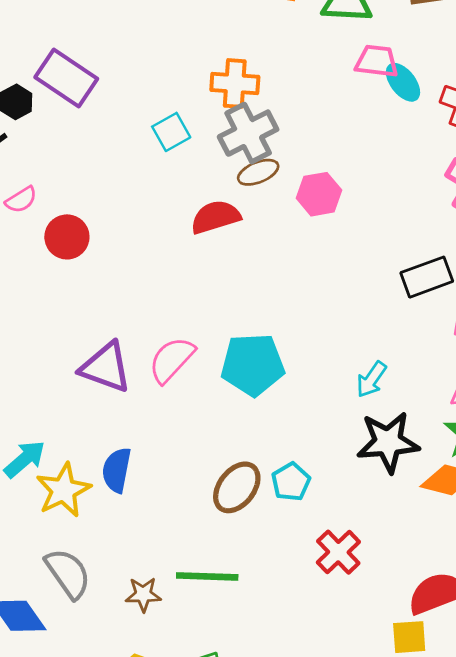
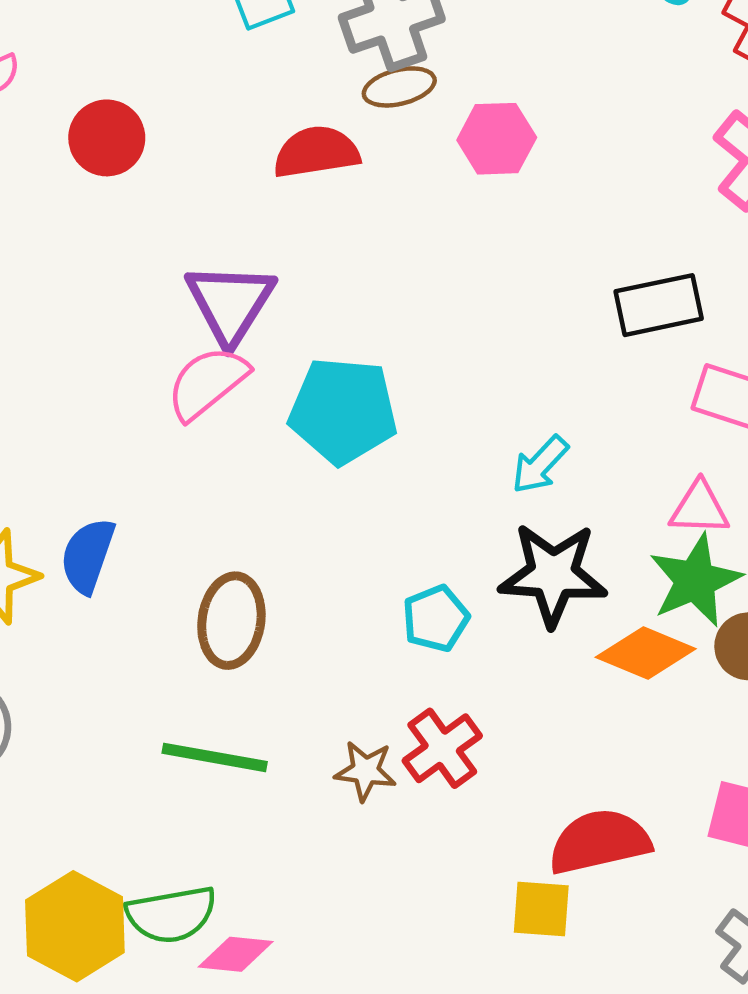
red circle: (67, 237) -> (107, 138), moved
purple triangle: (106, 367) -> (230, 303), moved, turned 34
cyan pentagon: (291, 482) -> (436, 618), moved
brown ellipse: (237, 487) -> (231, 621), moved, turned -38
brown star: (143, 594) -> (365, 771), moved

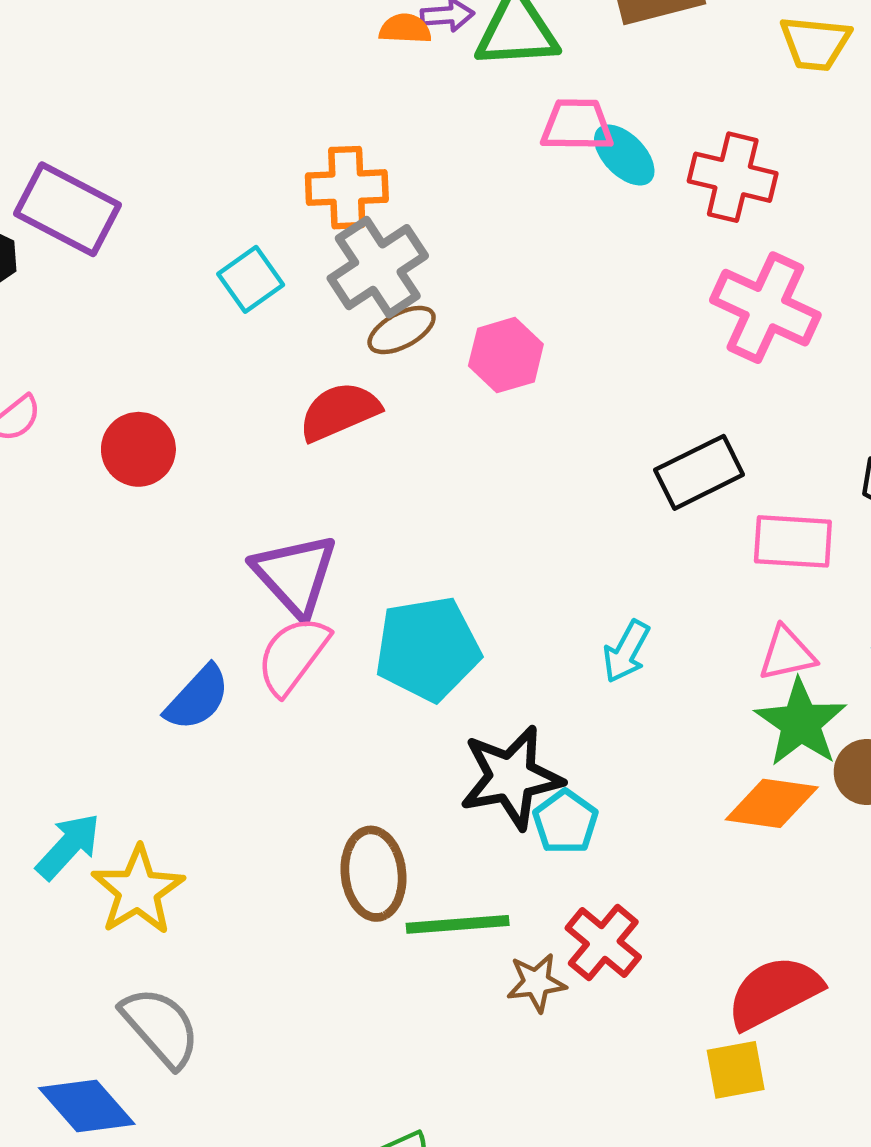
blue semicircle: (88, 556) -> (197, 698), moved, turned -142
black star: (553, 575) -> (511, 777), moved
green line: (215, 757) -> (458, 924), moved

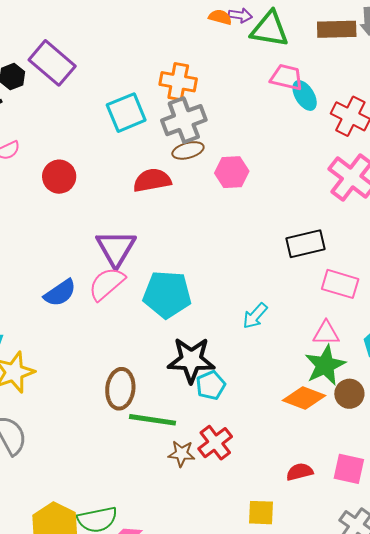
cyan square: (251, 279) -> (126, 113), size x1.4
red semicircle: (774, 992) -> (300, 472), moved, size x0.6

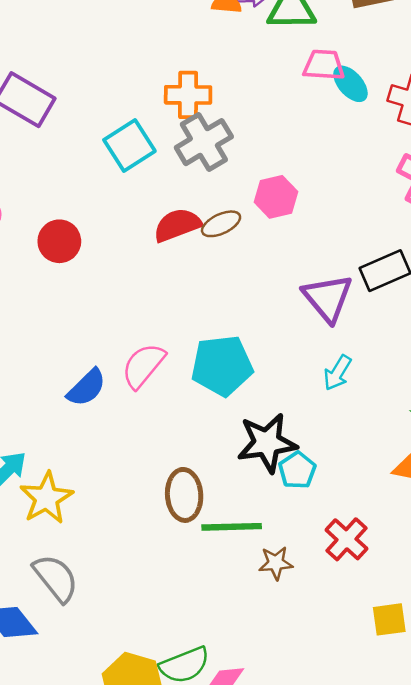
brown ellipse: (188, 150) -> (221, 224), moved
purple triangle: (116, 248) -> (328, 298), moved
red cross: (215, 443) -> (346, 539), moved

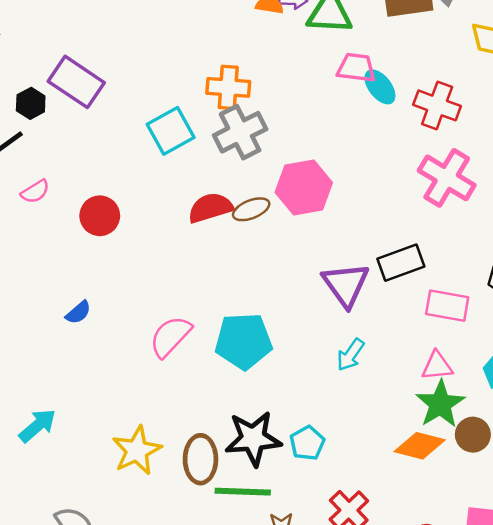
pink hexagon: (276, 197) -> (304, 188), size x1.4
blue semicircle: (87, 388) -> (78, 312), moved, size x0.7
black star: (267, 443) -> (253, 439), moved
yellow star: (47, 498) -> (137, 450), moved

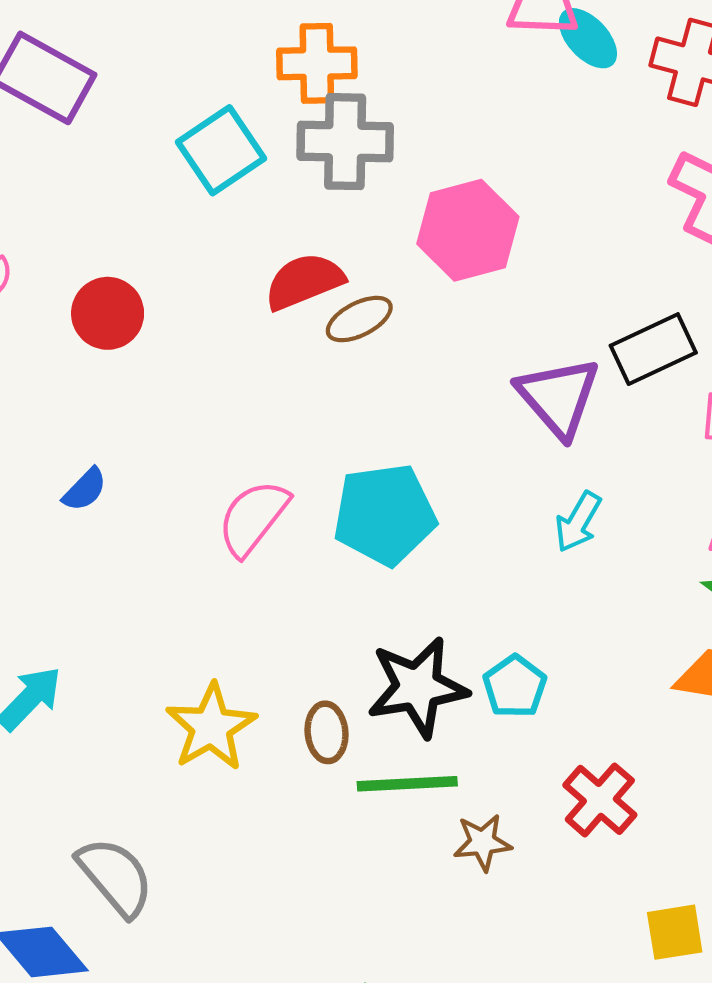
gray cross: (240, 132) -> (345, 142), turned 33
brown ellipse: (251, 209) -> (359, 319), moved
brown ellipse: (200, 459) -> (327, 732), size x0.7

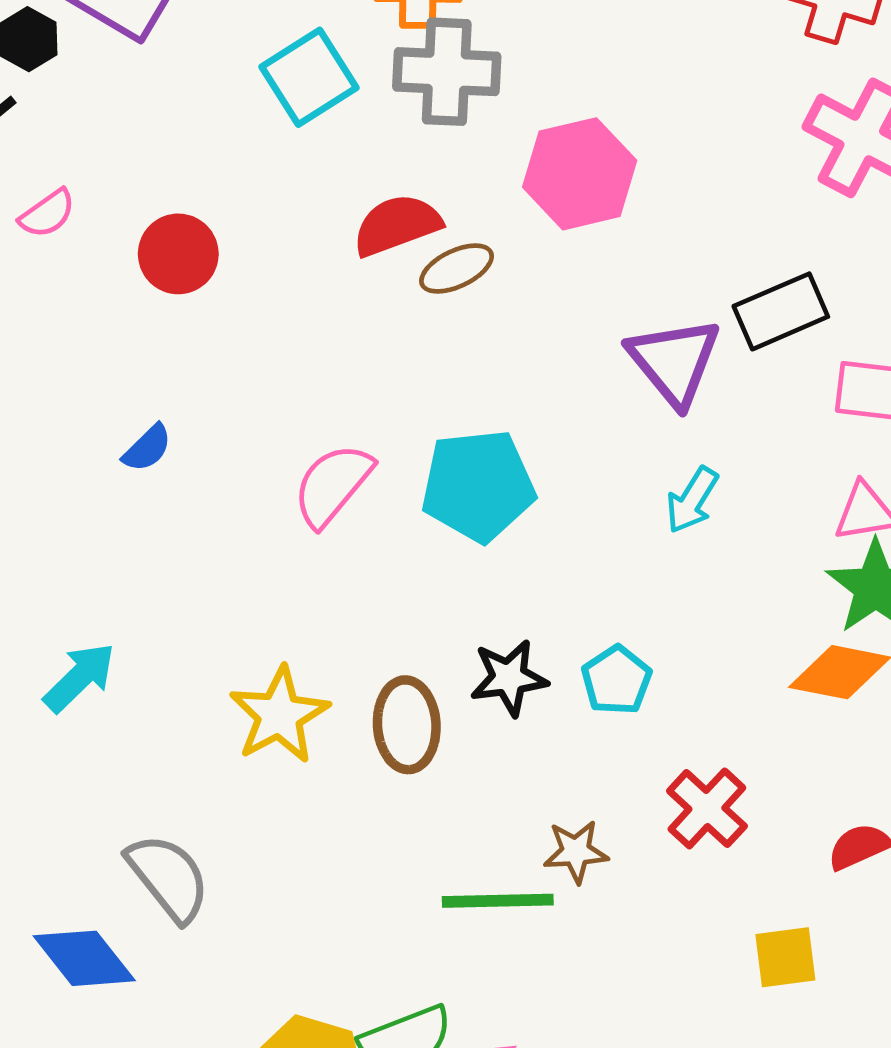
black star: (417, 687) -> (509, 678), size x0.7
brown ellipse: (327, 732) -> (407, 725), size x1.4
green line: (407, 784) -> (498, 901), moved

